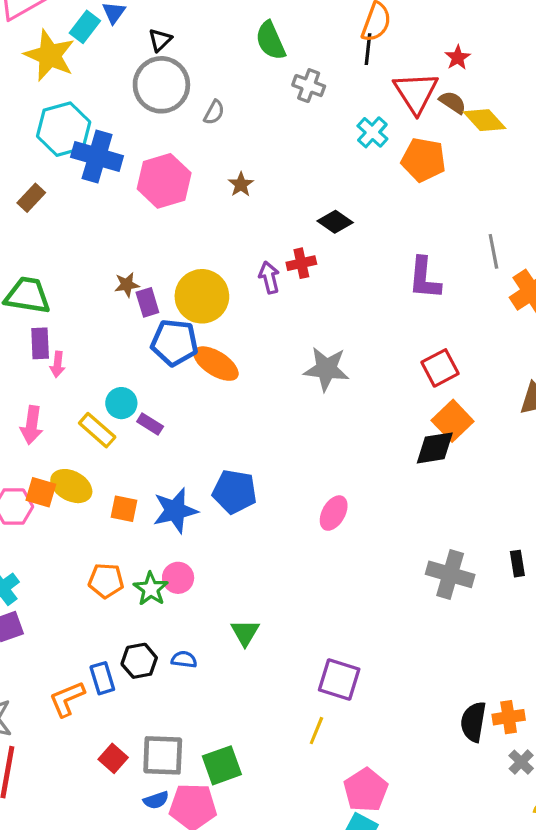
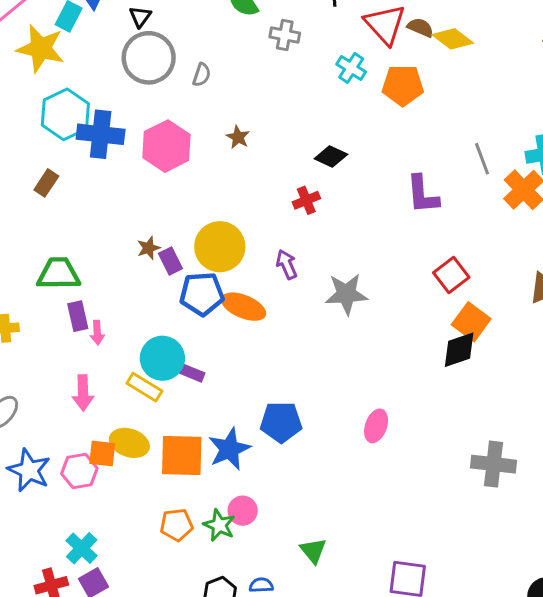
purple arrow: (269, 277) -> (287, 264), moved
cyan circle: (121, 403) -> (162, 358), size x1.5
orange square: (124, 509) -> (182, 455), size x1.8

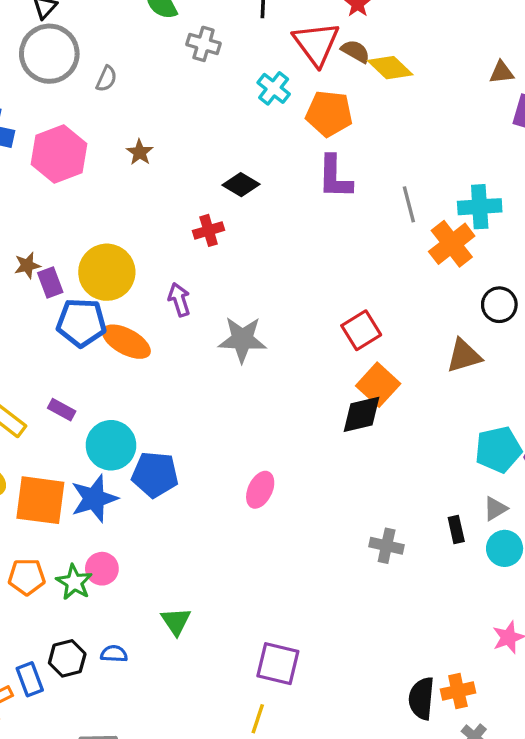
purple L-shape: (423, 195) -> (335, 177), moved
cyan circle: (162, 358) -> (111, 445), moved
gray cross: (494, 464) -> (387, 546), size x0.7

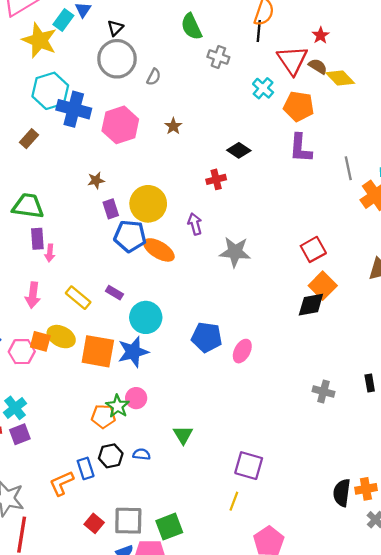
brown star: (27, 265) -> (96, 180), moved
blue pentagon: (155, 474) -> (207, 337), moved
orange pentagon: (27, 577) -> (103, 416), moved

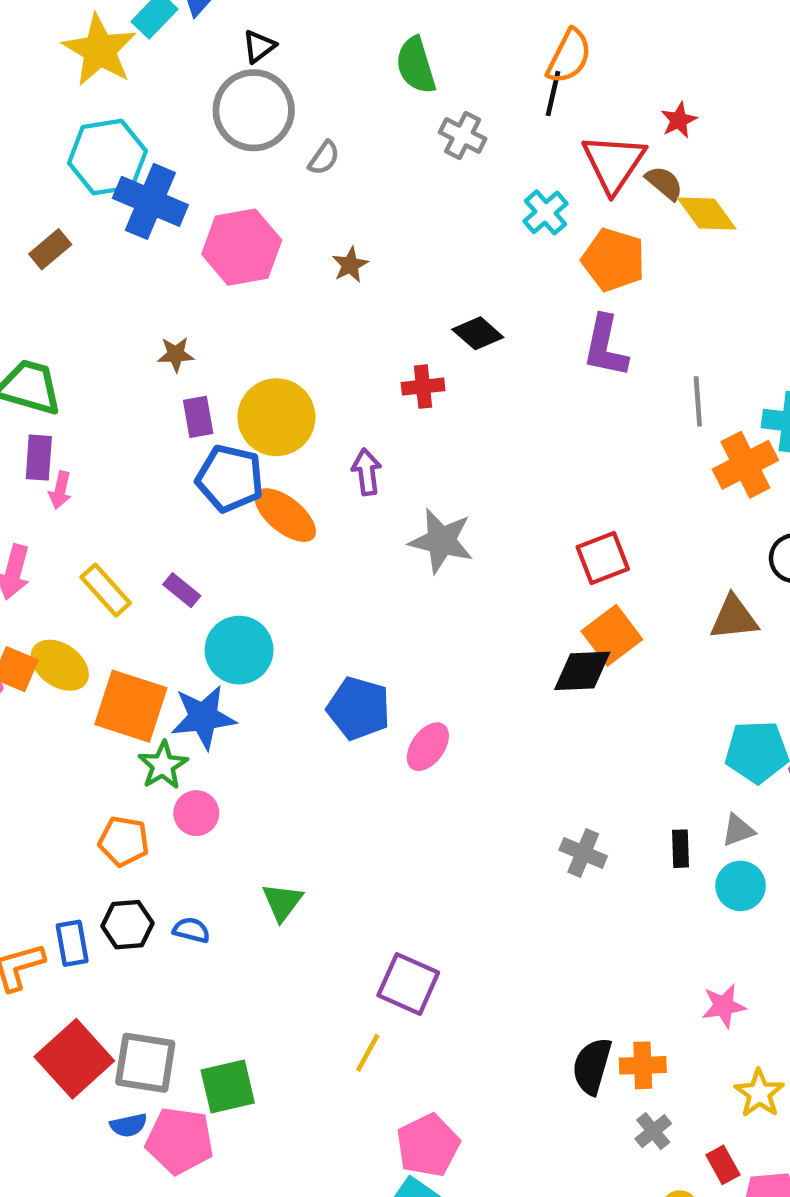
green star: (118, 406) -> (163, 765), moved
red square: (94, 523) -> (74, 1059), size x1.8

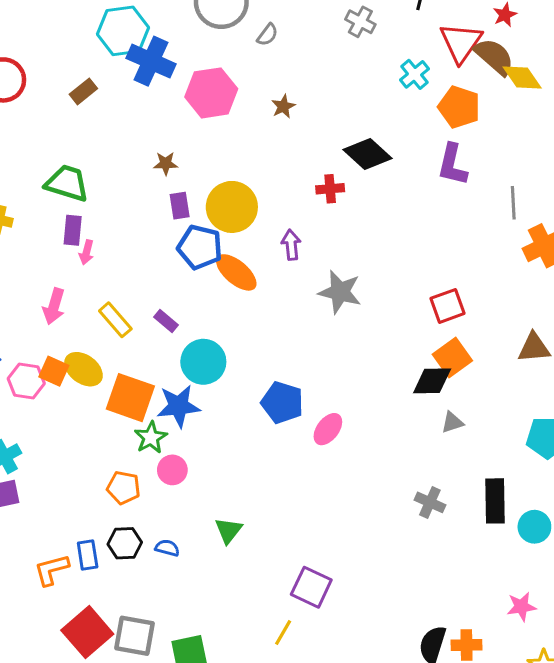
brown semicircle: (664, 183) -> (494, 57), size x1.6
black diamond: (478, 333) -> (368, 154), size x1.4
gray triangle: (738, 830) -> (452, 422), moved
black rectangle: (681, 849) -> (495, 501), size x1.8

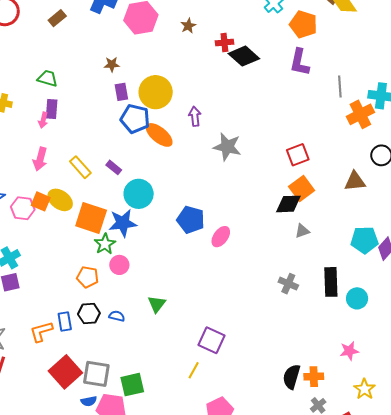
green trapezoid: (67, 183) -> (47, 78), size x0.7
red cross: (330, 189) -> (224, 43), moved
pink arrow: (86, 252) -> (43, 120), moved

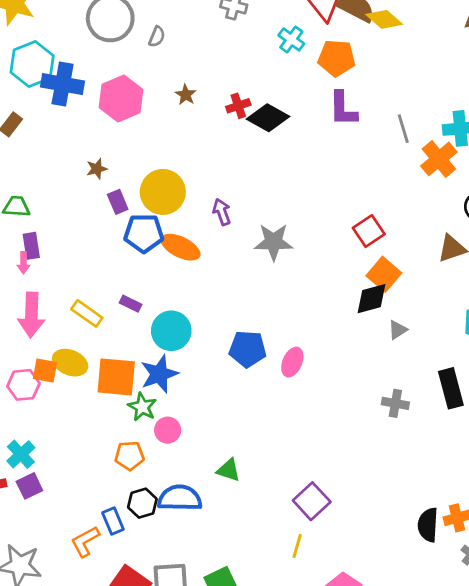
pink arrow: (40, 159) -> (31, 315), size x1.4
green triangle: (157, 304) -> (229, 470), turned -36
blue semicircle: (117, 316) -> (180, 498), size x2.0
purple square: (212, 340) -> (312, 501), turned 36

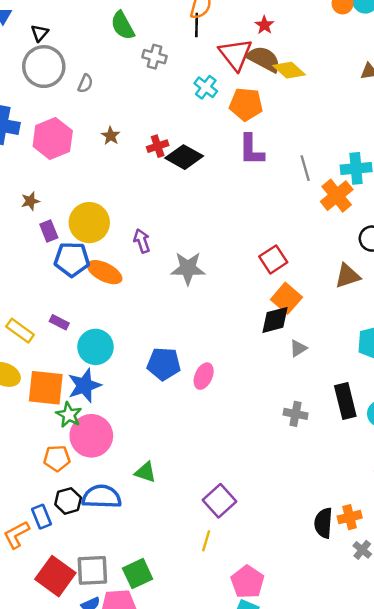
pink circle: (168, 430) -> (91, 436), size x1.8

